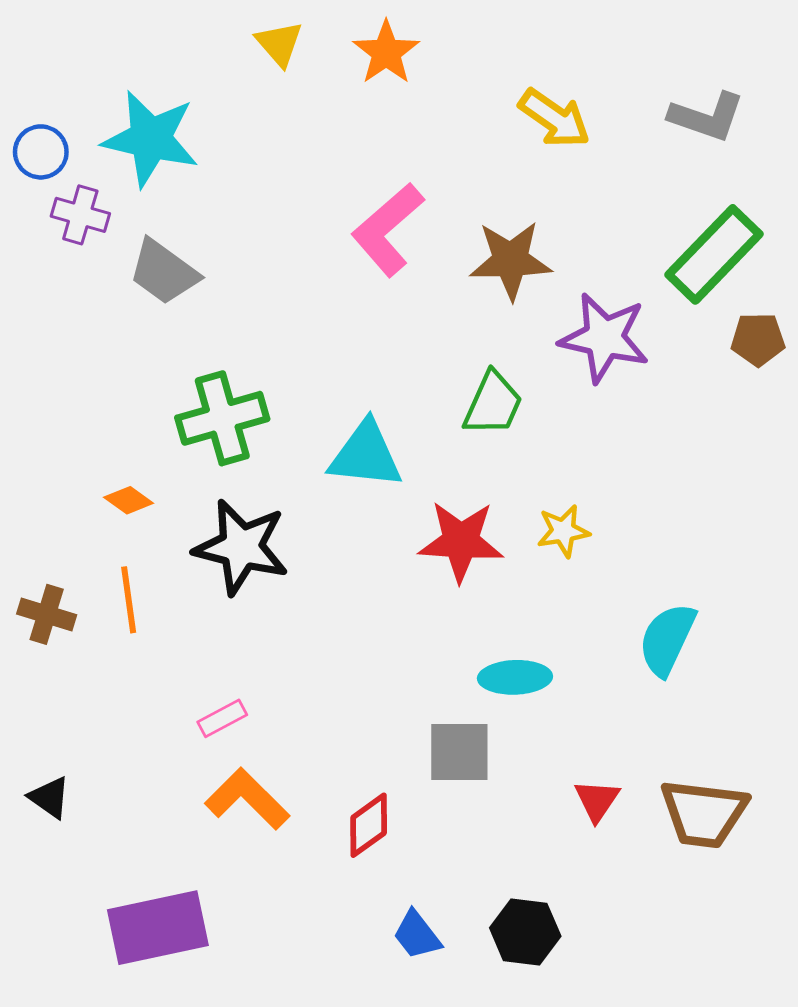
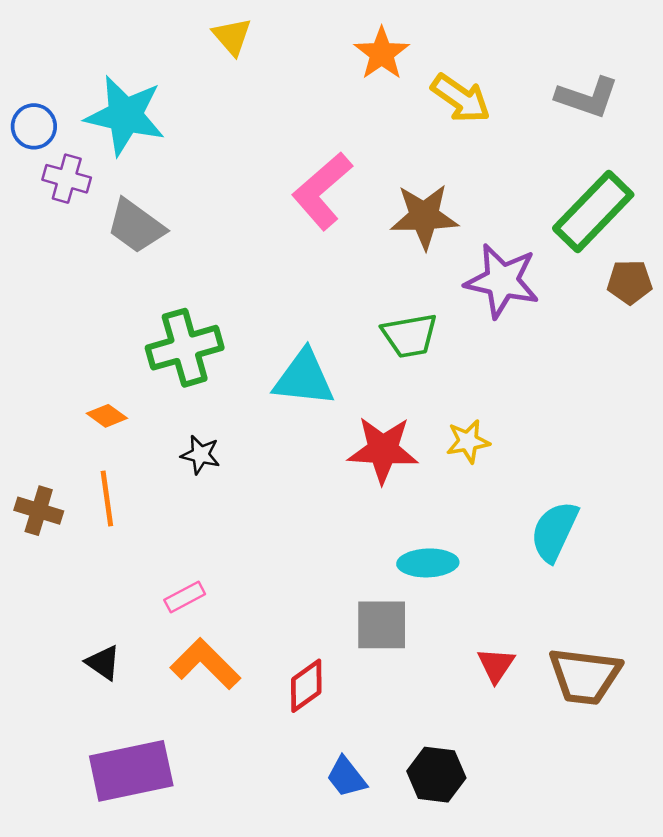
orange star: (386, 52) -> (382, 53), moved
green trapezoid: (493, 404) -> (410, 336), turned 56
black star: (241, 547) -> (200, 455), size x0.5
black triangle: (50, 797) -> (103, 663), moved

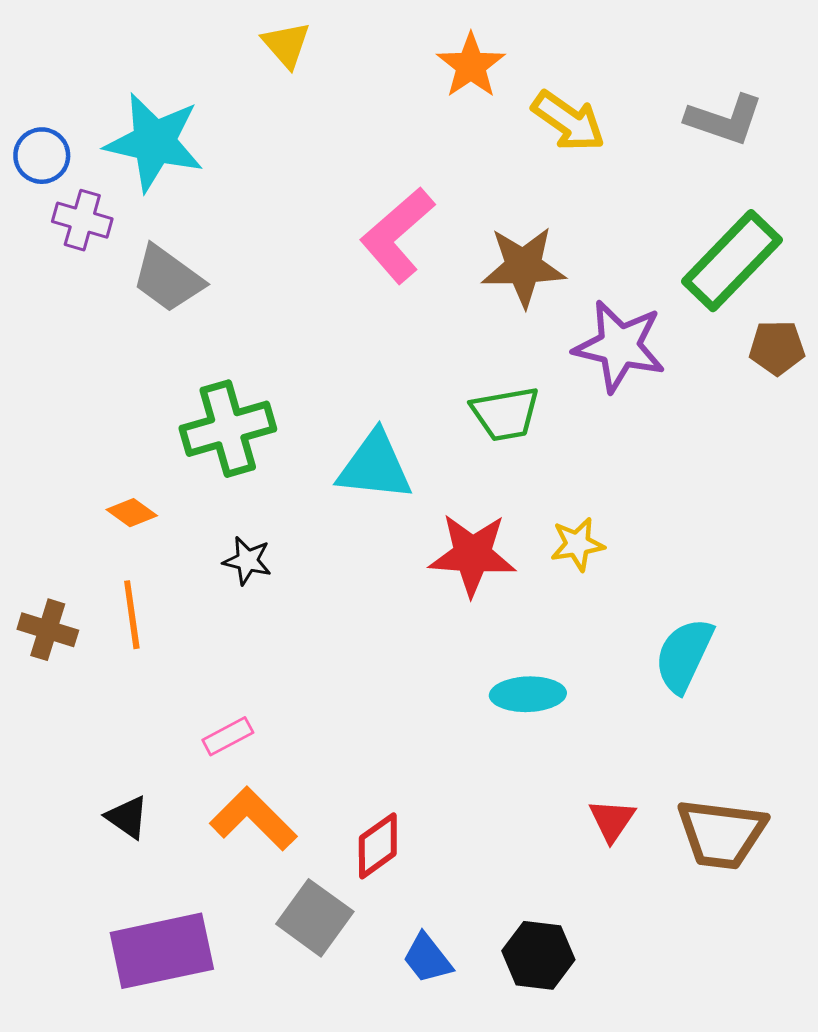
gray square: (382, 625) -> (315, 918), moved, turned 36

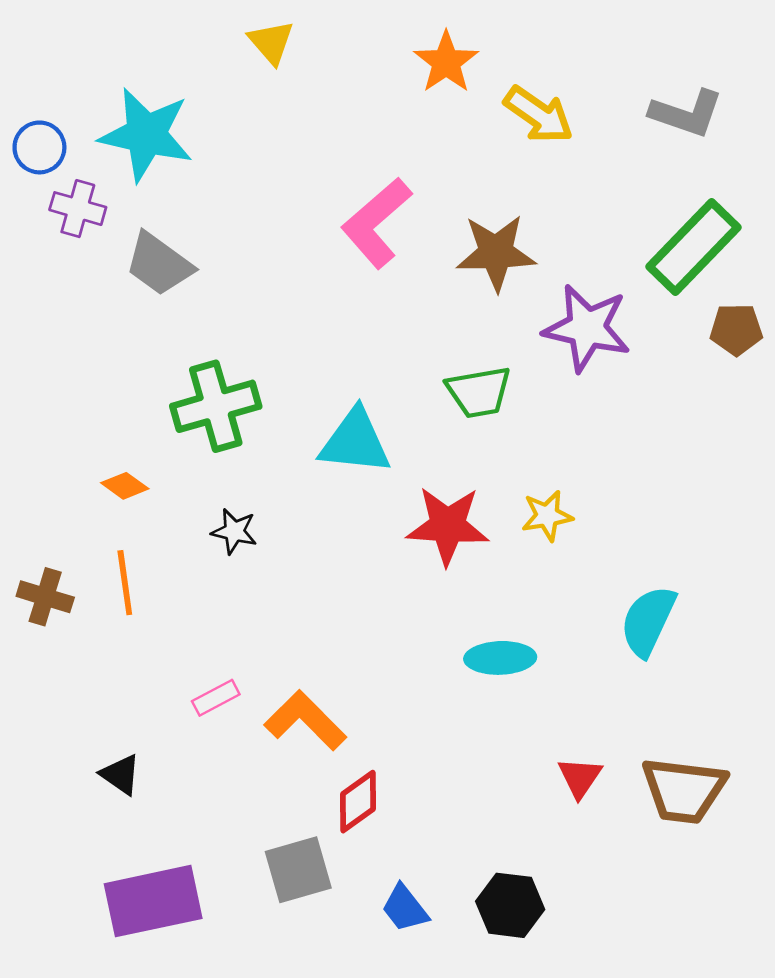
orange L-shape: (253, 819) -> (305, 720), moved
gray square: (315, 918) -> (298, 870), turned 38

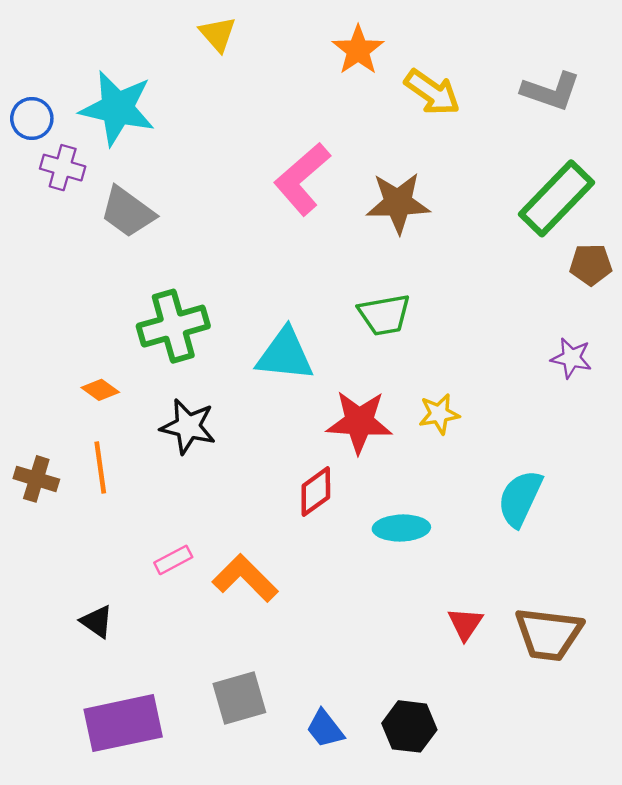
purple star: (587, 328) -> (571, 358), moved, size x0.6
black star: (234, 531) -> (188, 426), size x1.5
red diamond: (358, 802) -> (316, 492), moved

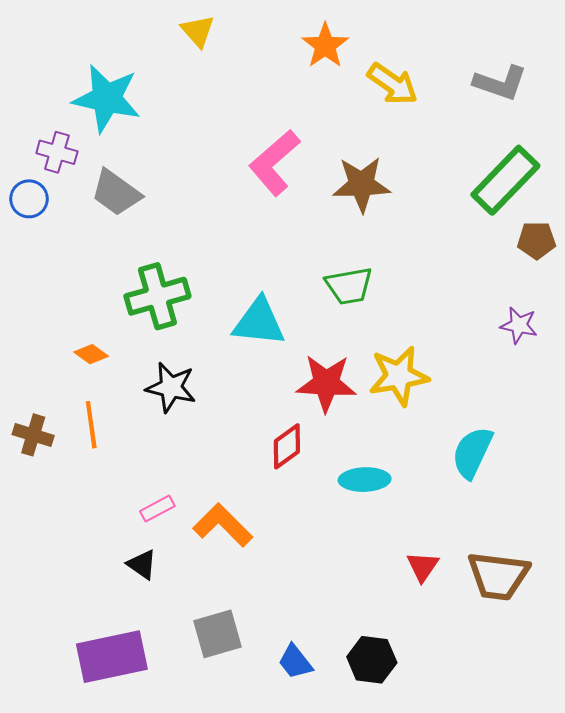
blue circle: (32, 118) -> (29, 199), moved
yellow star: (439, 414) -> (399, 376), size x1.6
black triangle: (97, 622) -> (142, 564), moved

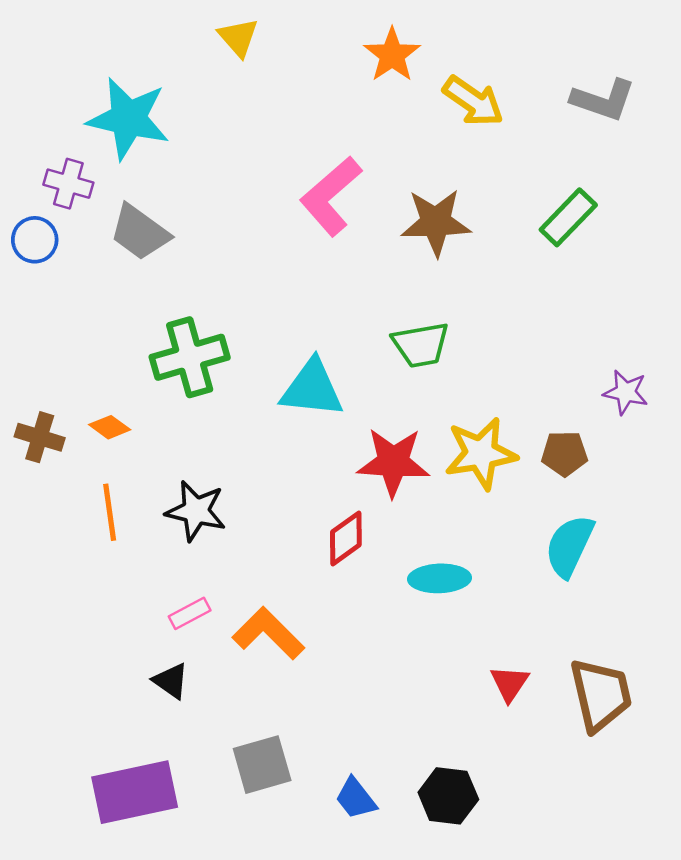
green rectangle: (505, 180) -> (568, 217), moved, size x0.7
brown pentagon: (536, 240) -> (564, 453), moved
black star: (171, 387) -> (196, 511), moved
brown cross: (33, 435) -> (40, 437), moved
brown trapezoid: (498, 576) -> (601, 695), turned -110

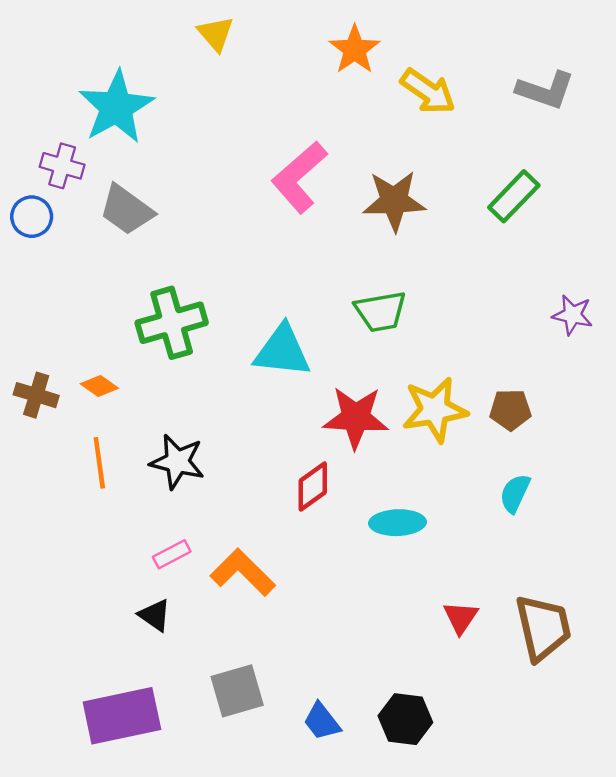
cyan star: (128, 119) -> (116, 107), turned 30
purple star: (626, 392) -> (573, 315), moved
cyan semicircle: (569, 546) -> (515, 493), size x0.7

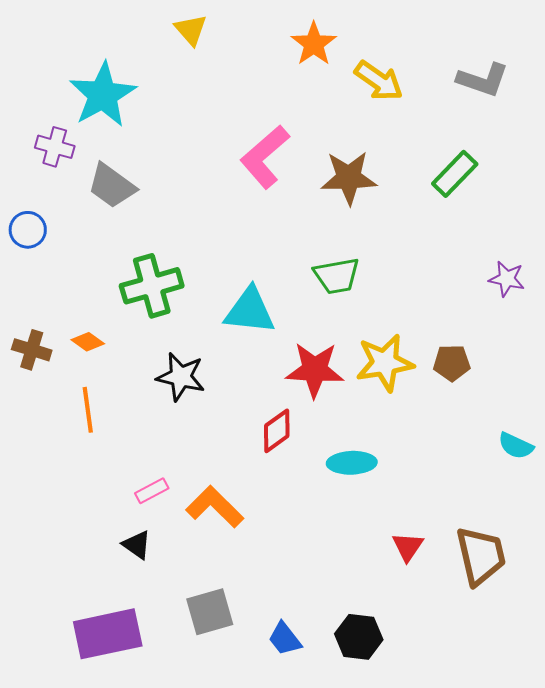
blue circle: (32, 217) -> (28, 230), moved
black star: (177, 462) -> (181, 377), moved
cyan semicircle: (515, 493) -> (516, 446), moved, turned -90

